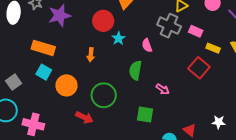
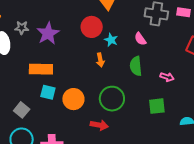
orange arrow: (91, 55) -> (100, 60), moved

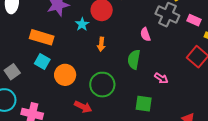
cyan star: (111, 40) -> (82, 24), moved

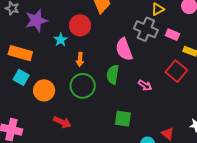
pink semicircle: (145, 34) -> (124, 49), size x1.6
pink arrow: (161, 78) -> (145, 85), moved
green circle: (102, 85) -> (83, 86), moved

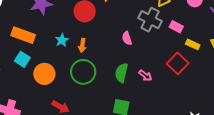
cyan star: (61, 40) -> (62, 40), moved
pink semicircle: (124, 49) -> (127, 38), size x0.6
green semicircle: (113, 74) -> (121, 73), moved

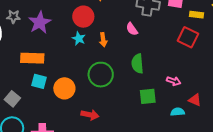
cyan star: (62, 40) -> (79, 39), moved
orange arrow: (82, 45) -> (103, 40), moved
pink arrow: (145, 76) -> (174, 81), moved

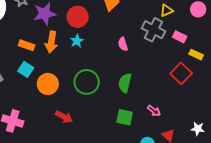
red circle: (83, 17) -> (78, 17), moved
pink semicircle: (132, 29) -> (123, 44), moved
orange arrow: (103, 40) -> (51, 42), moved, size x1.5
orange rectangle: (32, 58) -> (27, 45), size x0.7

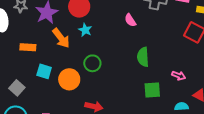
orange arrow: (51, 42) -> (61, 38), turned -30
orange rectangle: (27, 45) -> (28, 47), moved
green circle: (87, 82) -> (92, 63), moved, size x0.7

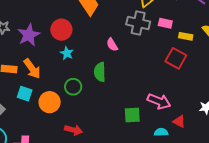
orange arrow: (61, 38) -> (32, 69), moved
green semicircle: (143, 57) -> (100, 72), moved
pink arrow: (179, 76) -> (159, 101), size x1.6

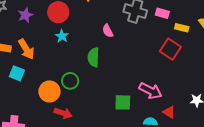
purple star: (29, 35) -> (25, 15), size x0.7
green circle: (73, 87) -> (70, 81), moved
orange circle: (50, 102) -> (49, 91), moved

